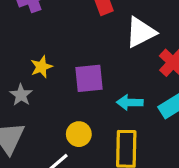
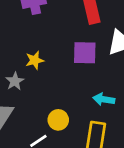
purple square: (89, 78) -> (85, 53), moved

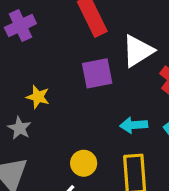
yellow star: (35, 60) -> (38, 97), turned -30

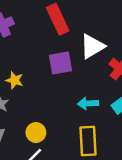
yellow circle: (84, 163) -> (36, 133), moved

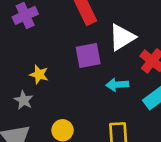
cyan arrow: (88, 103) -> (117, 85), moved

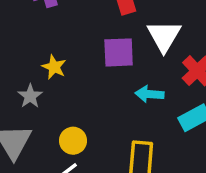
white triangle: (122, 37) -> (164, 36), turned -36

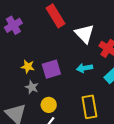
purple square: (119, 52) -> (51, 69), moved
gray star: (30, 96) -> (32, 87), moved

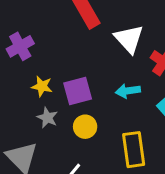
purple cross: (13, 25) -> (20, 46), moved
yellow circle: (49, 105) -> (85, 127), moved

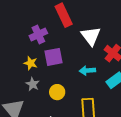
purple cross: (20, 46) -> (38, 35), moved
purple square: (78, 91) -> (54, 57), moved

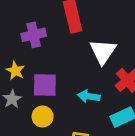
purple square: (54, 57) -> (45, 85), moved

